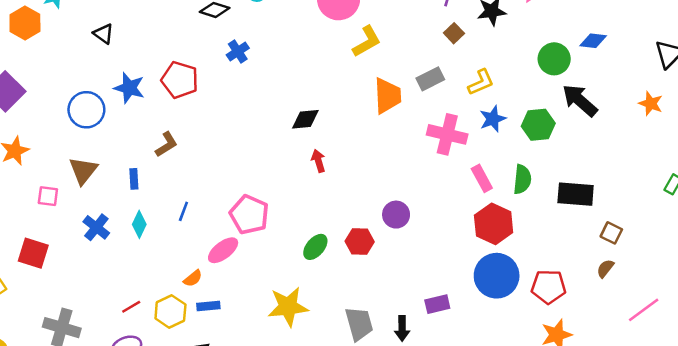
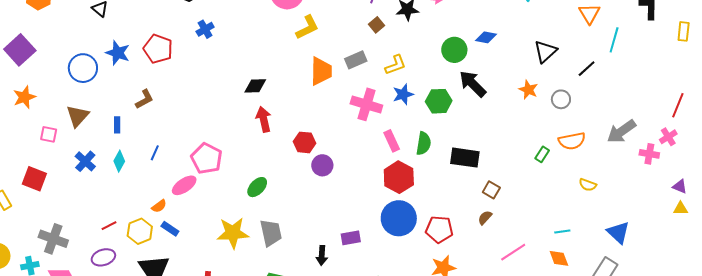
red arrow: (318, 161) -> (264, 119), size x1.4
red hexagon: (360, 241) -> (304, 142), moved
blue rectangle: (208, 306) -> (170, 229), turned 36
gray trapezoid: (359, 324) -> (271, 233), moved

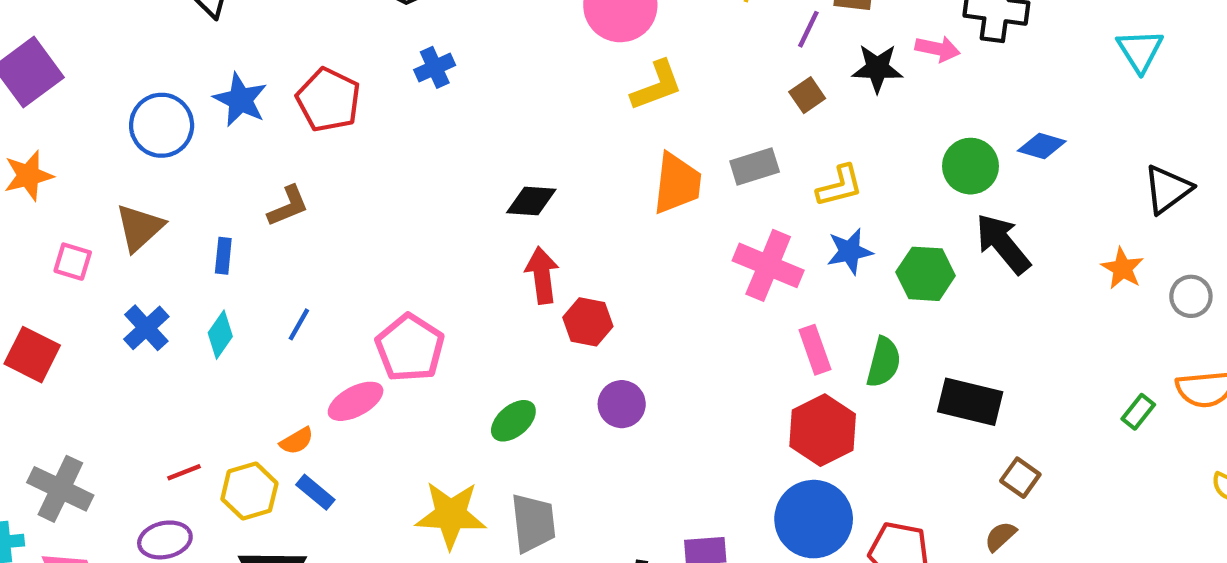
red hexagon: (304, 142) -> (588, 322), moved
purple circle: (322, 165) -> (622, 404), moved

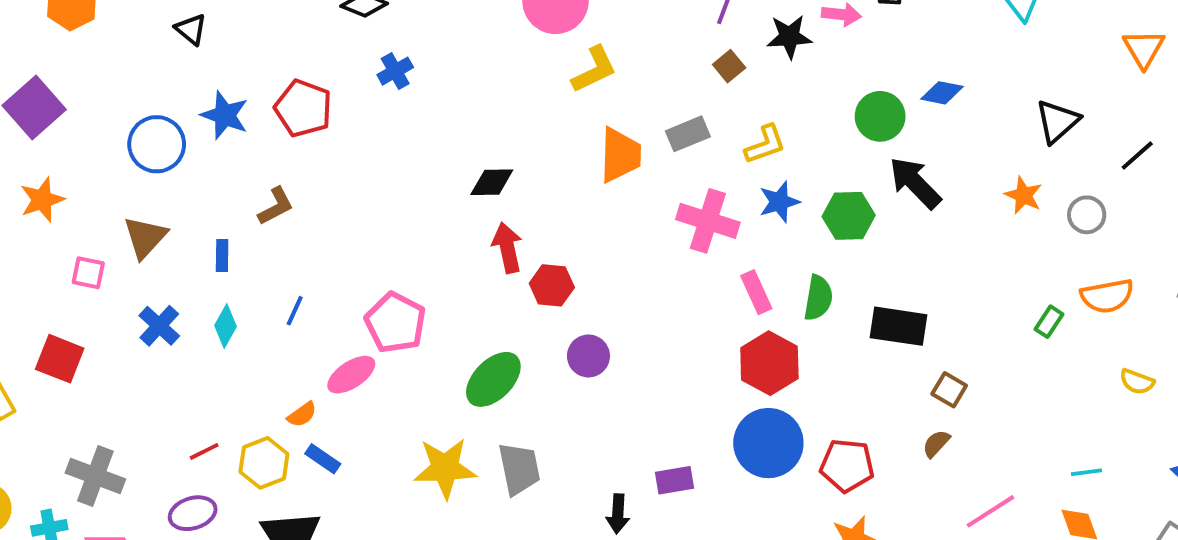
green ellipse: (513, 421) -> (493, 379), size x1.4

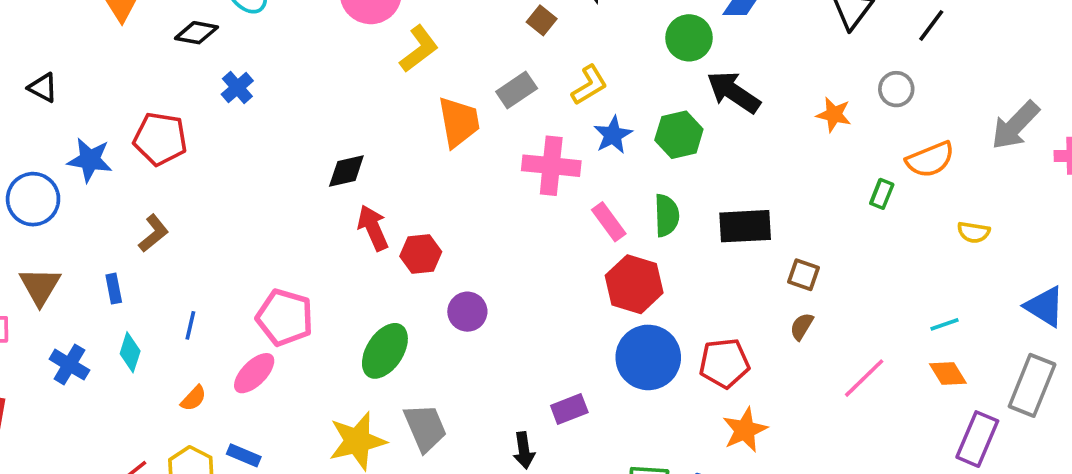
orange star: (1024, 195) -> (834, 114), moved
orange semicircle: (302, 415) -> (193, 398), moved

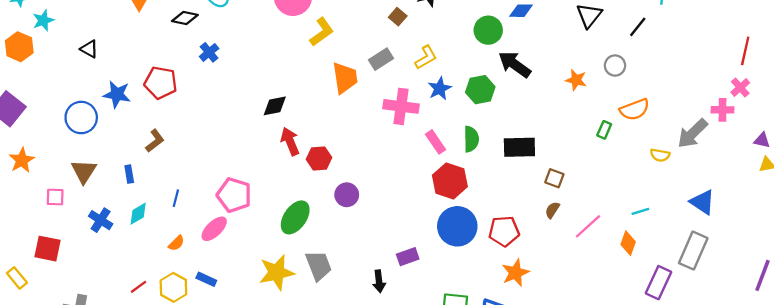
gray arrow: (1015, 125) -> (692, 133), moved
cyan diamond: (130, 352) -> (138, 214), turned 40
orange diamond: (948, 374) -> (628, 243), moved, turned 50
pink line: (864, 378) -> (588, 226), moved

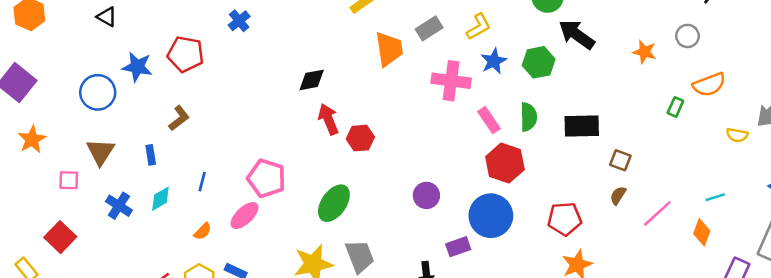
purple circle: (347, 195) -> (426, 195), moved
blue circle: (457, 226) -> (491, 216), moved
red square: (47, 249) -> (60, 237), turned 32

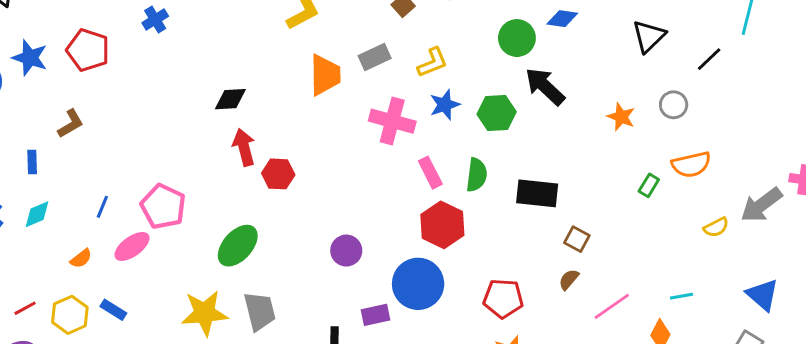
yellow semicircle: (737, 135) -> (716, 227), turned -45
blue line: (202, 182) -> (102, 207), moved

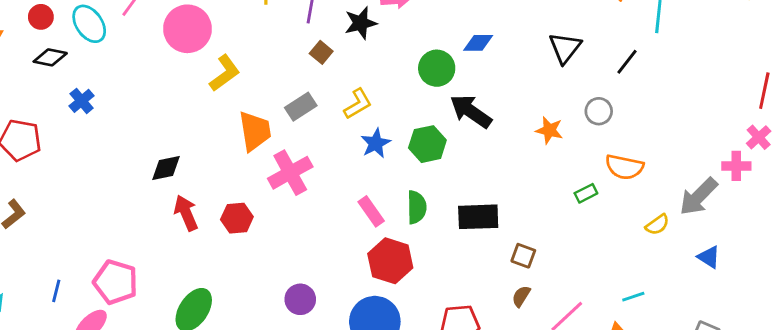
pink cross: (392, 121) -> (290, 173), moved, turned -36
orange semicircle: (691, 164) -> (624, 167), turned 33
red hexagon: (278, 174) -> (237, 218), moved
green rectangle: (649, 185) -> (586, 193), turned 40
blue triangle: (763, 295) -> (709, 257), moved, size x0.7

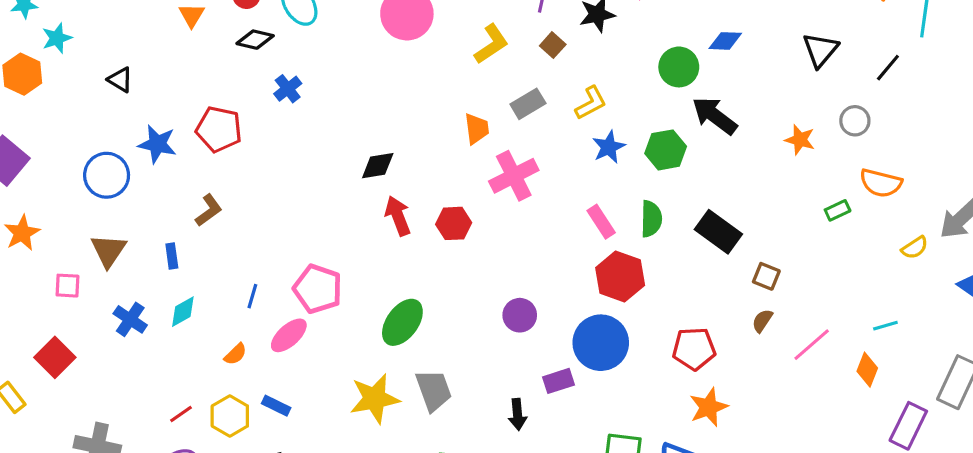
yellow L-shape: (225, 73) -> (491, 44), moved
orange trapezoid: (255, 131) -> (477, 129), size x0.7
black rectangle: (478, 217) -> (718, 232), turned 36

